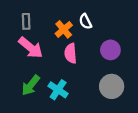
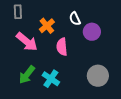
gray rectangle: (26, 21) -> (18, 12), moved
orange cross: (64, 29) -> (47, 26), moved
purple circle: (110, 50) -> (92, 32), moved

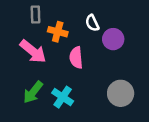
gray rectangle: (18, 12) -> (36, 14), moved
orange cross: (47, 26) -> (58, 32), turned -35

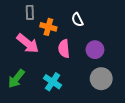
purple circle: (113, 39) -> (95, 50), moved
green arrow: (33, 92) -> (16, 79), moved

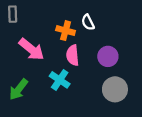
gray rectangle: (30, 12) -> (13, 14), moved
orange cross: (48, 27) -> (66, 31), moved
cyan cross: (53, 82) -> (60, 80), moved

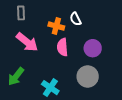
gray rectangle: (13, 14) -> (21, 13), moved
cyan cross: (60, 80) -> (50, 88), moved
gray circle: (115, 89) -> (88, 76), moved

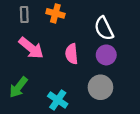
white semicircle: (76, 19) -> (104, 28), moved, size x1.5
orange cross: (56, 26) -> (55, 13), moved

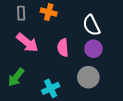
cyan cross: (58, 100) -> (51, 88), turned 30

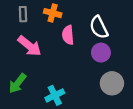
pink semicircle: (63, 48) -> (68, 35), moved
gray circle: (88, 77) -> (112, 83), moved

